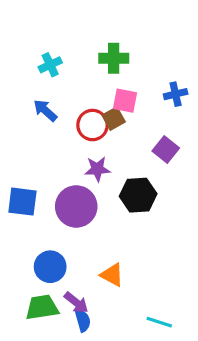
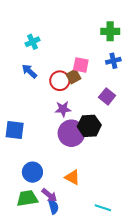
green cross: (114, 58) -> (110, 31), moved
purple circle: (76, 206) -> (71, 133), moved

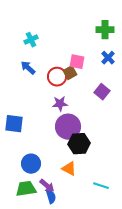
blue cross: (113, 61) -> (108, 58), turned -32
black hexagon: (89, 126) -> (79, 144), moved
cyan line: (103, 208) -> (101, 186), moved

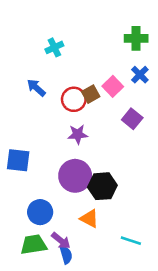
cyan cross: (31, 40) -> (54, 47), moved
pink square: (77, 62) -> (113, 86), moved, turned 35
purple circle: (68, 127) -> (75, 176), moved

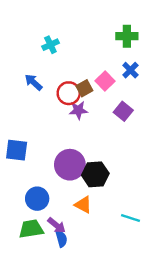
purple star: (78, 134) -> (78, 110), moved
cyan line: (131, 241) -> (130, 218), moved

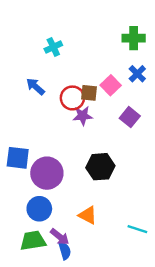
brown square: (84, 88) -> (89, 93), turned 35
purple circle: (70, 165) -> (47, 173), moved
black hexagon: (95, 174) -> (100, 167), moved

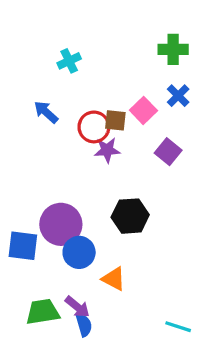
blue square: (18, 158) -> (23, 246), moved
blue circle: (39, 209) -> (79, 252), moved
cyan line: (137, 229) -> (178, 327), moved

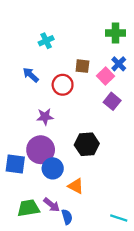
pink square: (143, 110) -> (106, 76), moved
brown square: (115, 120) -> (82, 66), moved
purple star: (107, 150) -> (45, 117), moved
blue semicircle: (84, 325) -> (67, 217), moved

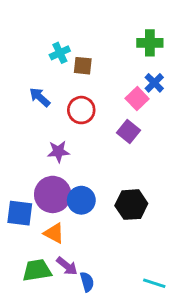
brown square: (82, 66) -> (83, 66), moved
purple square: (112, 101) -> (129, 132), moved
black hexagon: (87, 144) -> (131, 205), moved
blue circle: (53, 168) -> (81, 200), moved
orange triangle: (76, 186) -> (54, 233), moved

